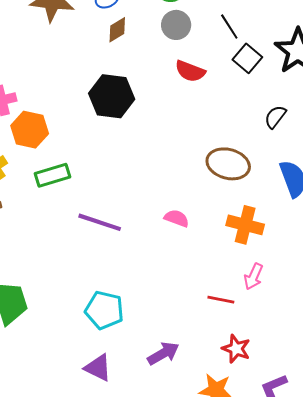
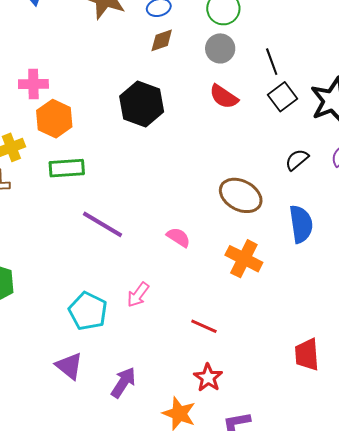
pink arrow: (253, 276) -> (138, 295), moved
purple arrow: (163, 353) -> (123, 383), moved, turned -40

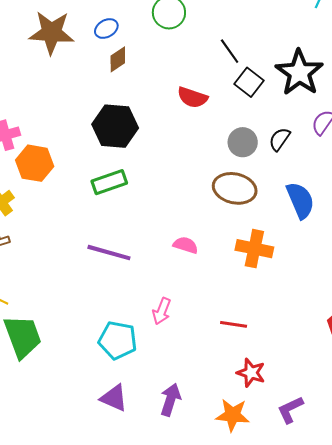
gray circle: (220, 48) -> (243, 142), moved
green rectangle: (67, 168) -> (109, 182), moved

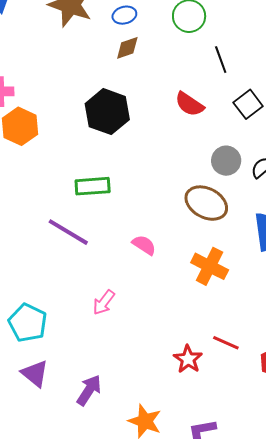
black line: (230, 51) -> (221, 60), moved
green rectangle: (109, 182) -> (93, 186), moved
red line: (234, 324) -> (226, 343), moved
cyan pentagon: (118, 340) -> (28, 323), moved
red star: (251, 373) -> (188, 359), moved

